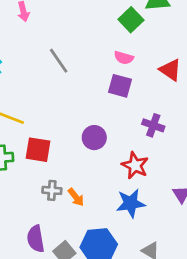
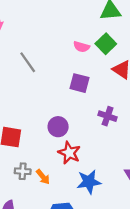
green square: (131, 20) -> (106, 44), moved
pink semicircle: (124, 58) -> (82, 47), moved
red star: (135, 165) -> (69, 153), moved

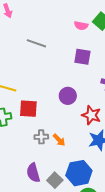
gray line: (28, 62) -> (36, 43), turned -30
red star: (69, 153) -> (91, 115), moved

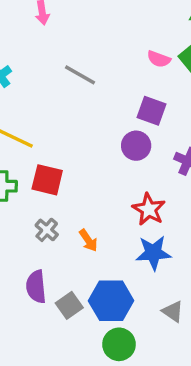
purple circle: (68, 96) -> (136, 146), moved
gray cross: (41, 137) -> (47, 230), moved, turned 32

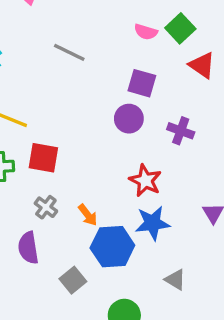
purple semicircle: (36, 287) -> (28, 248), moved
blue hexagon: (111, 301) -> (112, 247), moved

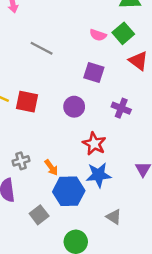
purple circle: (129, 119) -> (74, 107), moved
red square: (43, 158) -> (27, 102), moved
gray cross: (46, 207) -> (21, 161), turned 35

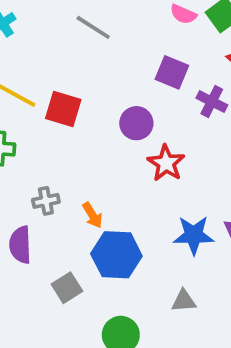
purple cross: (121, 108) -> (212, 102), moved
red star: (94, 144) -> (166, 163), moved
blue star: (98, 175) -> (194, 235), moved
gray triangle: (114, 217) -> (184, 301), turned -42

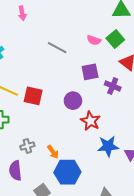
gray line: (93, 27) -> (57, 48), moved
purple square: (172, 72) -> (90, 72), turned -30
blue star: (194, 235) -> (108, 146), moved

